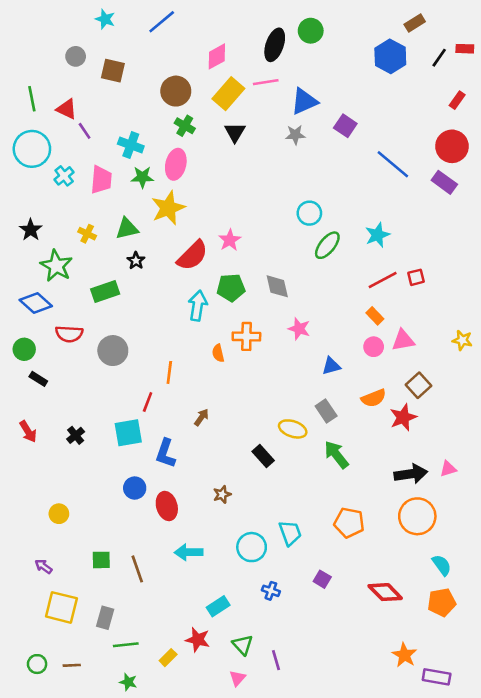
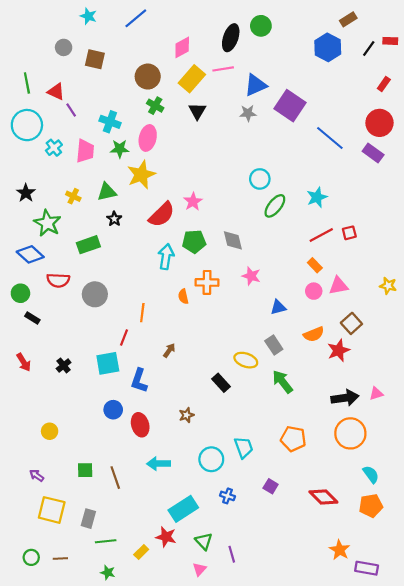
purple square: (345, 126) -> (290, 106), size x1.6
cyan rectangle: (218, 606) -> (183, 509), size x1.5

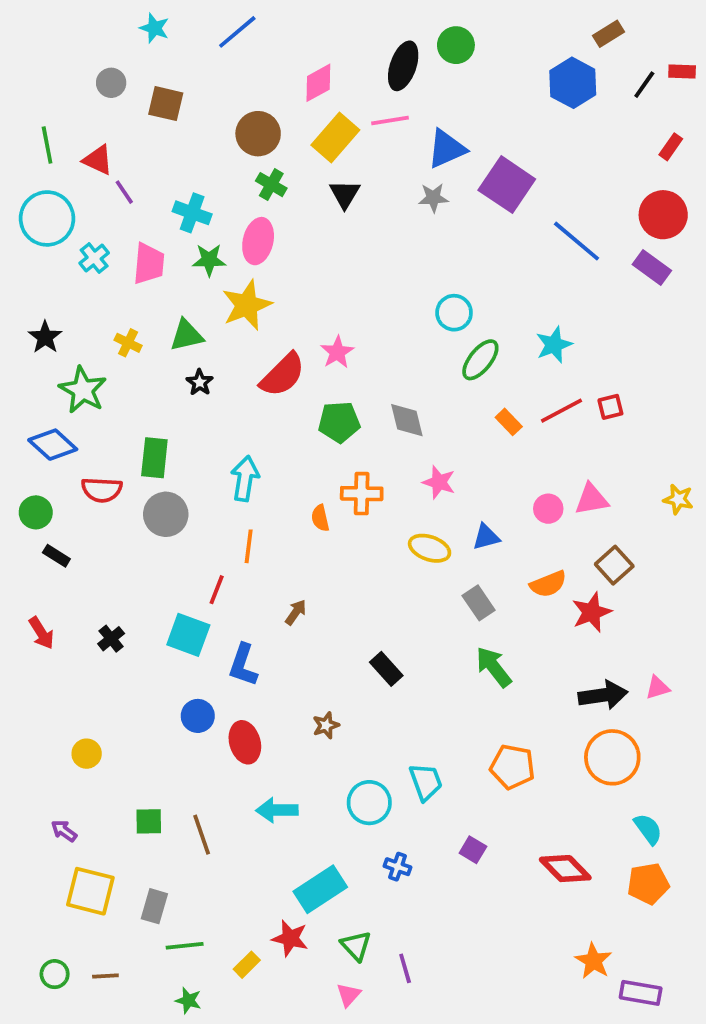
green rectangle: (88, 245) -> (154, 458), moved, turned -65
cyan arrow: (166, 257) -> (245, 478), moved
orange rectangle: (315, 265) -> (509, 422), moved
yellow ellipse: (246, 360) -> (430, 548), moved
cyan square: (108, 363) -> (188, 635), turned 30

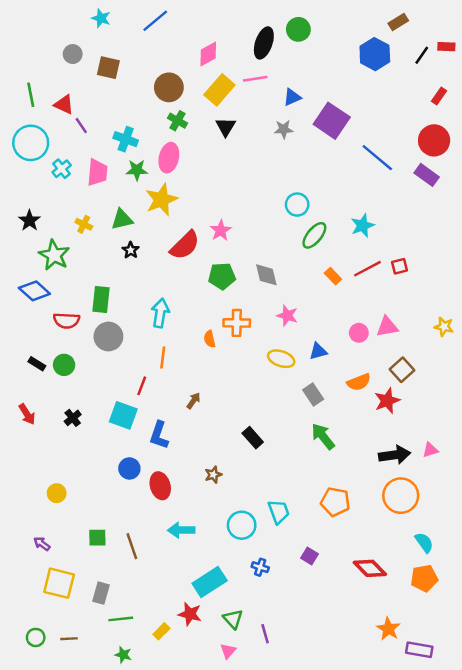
blue triangle: (446, 149) -> (292, 97), size x0.7
green circle: (36, 512) -> (64, 365), moved

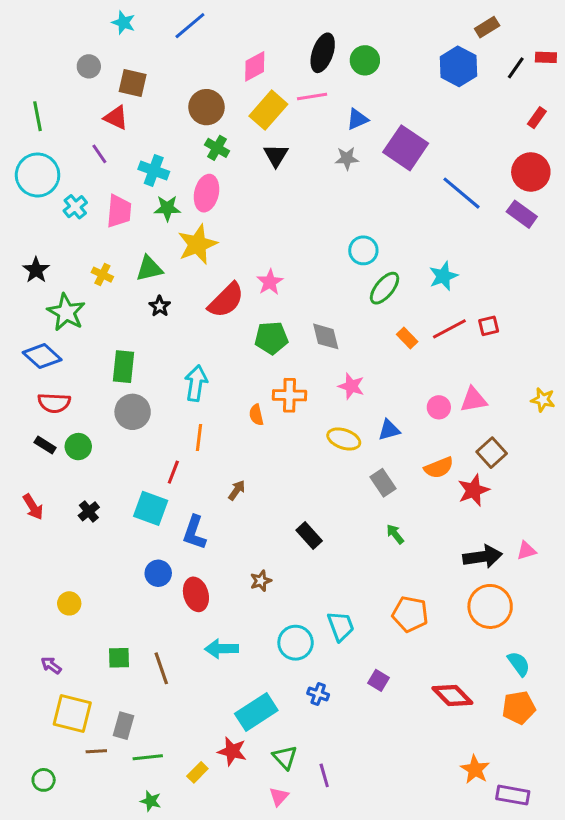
green circle: (298, 29) -> (365, 60), moved
red triangle: (64, 105) -> (116, 118), moved
red semicircle: (66, 320) -> (54, 403), moved
green arrow: (323, 436) -> (395, 534), size x0.6
brown line: (69, 639) -> (96, 751), moved

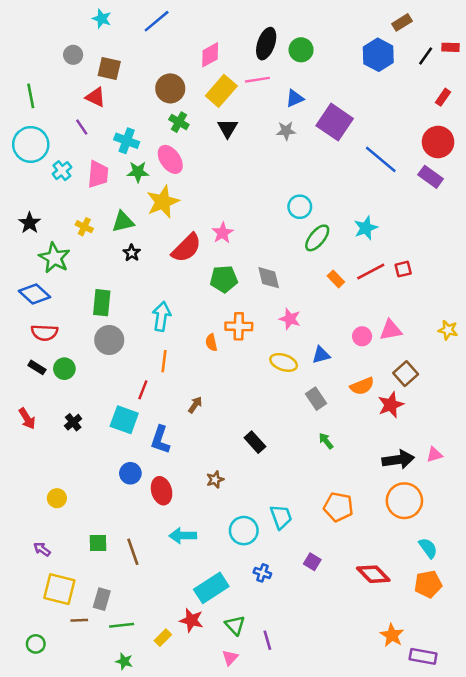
pink ellipse: (206, 193) -> (170, 159), turned -48

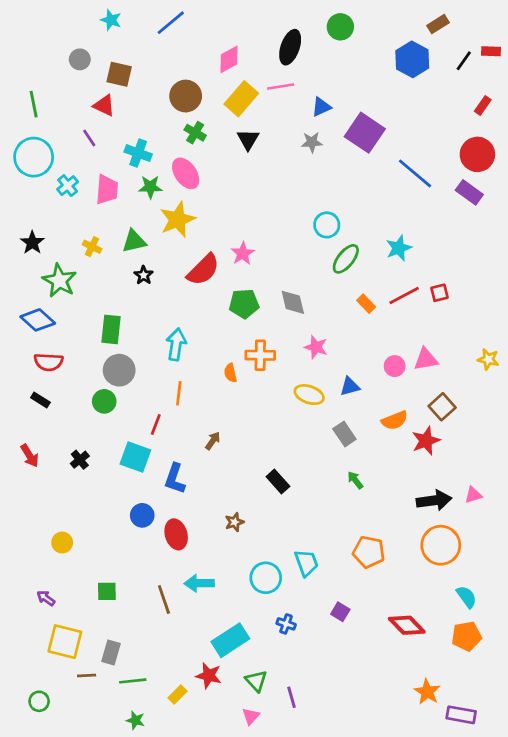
green circle: (301, 50) -> (340, 27), moved
green circle: (64, 369) -> (104, 401), moved
brown line: (133, 552) -> (164, 600), moved

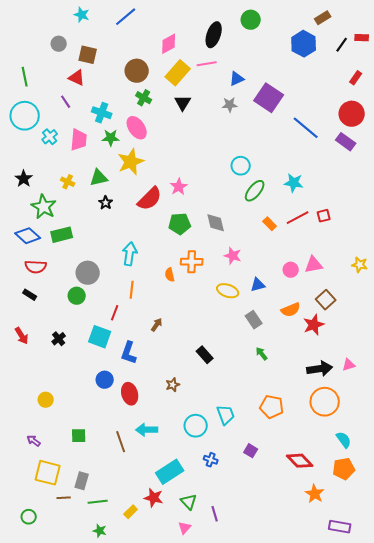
cyan star: (399, 248) -> (294, 183), turned 30
green rectangle: (111, 329) -> (62, 235), moved, turned 70
orange star: (427, 692) -> (315, 494), moved

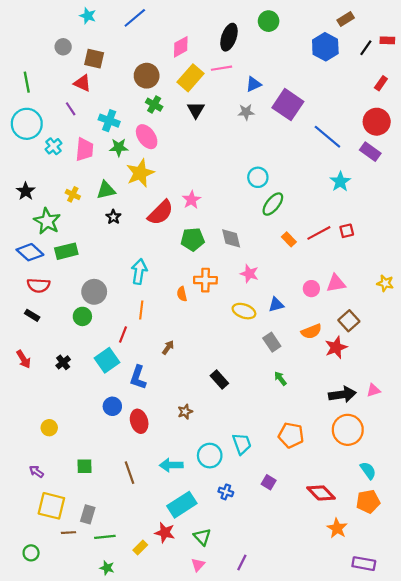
cyan star: (294, 183) -> (340, 182), moved, turned 30
cyan square: (100, 337) -> (107, 360), turned 35
cyan arrow: (147, 430) -> (171, 465), moved
purple line: (215, 514) -> (242, 563), moved, turned 42

